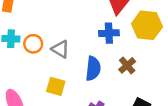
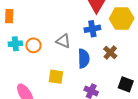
gray triangle: (60, 49) -> (63, 41), moved

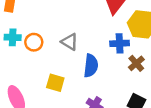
blue cross: (92, 29) -> (120, 43), moved
brown cross: (110, 52) -> (136, 63), moved

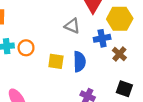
gray triangle: (70, 42) -> (72, 26), moved
yellow square: (55, 83) -> (56, 61), moved

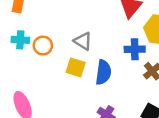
gray triangle: (72, 26) -> (83, 41), moved

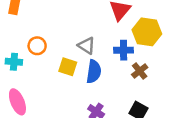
cyan cross: (20, 40) -> (14, 62), moved
gray triangle: (83, 41) -> (87, 46), moved

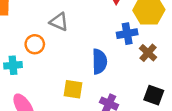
gray triangle: (87, 46) -> (59, 22), moved
yellow square: (68, 67) -> (73, 89), moved

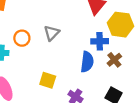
gray triangle: (59, 22) -> (52, 33), moved, turned 42
blue semicircle: (99, 62) -> (87, 62), moved

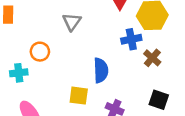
gray triangle: (52, 33) -> (72, 22), moved
blue semicircle: (87, 62) -> (101, 70), moved

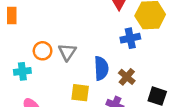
gray triangle: (72, 22) -> (67, 52), moved
brown cross: (152, 58) -> (127, 77), moved

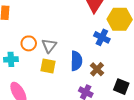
blue cross: (130, 38) -> (102, 37), turned 35
yellow square: (80, 93) -> (48, 66), moved

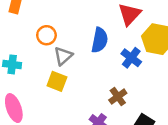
orange circle: (29, 43) -> (46, 35), moved
blue semicircle: (76, 61) -> (100, 40), moved

